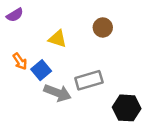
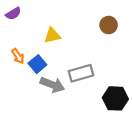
brown circle: (103, 27) -> (109, 25), moved
yellow triangle: (58, 39) -> (52, 35), turned -30

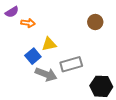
yellow triangle: (52, 35) -> (49, 44), moved
orange arrow: (18, 56) -> (28, 23), moved, turned -48

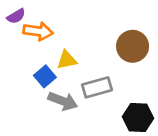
brown circle: (95, 22) -> (133, 46), moved, size x1.5
orange arrow: (28, 23) -> (38, 31), size x1.5

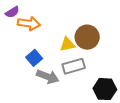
brown circle: (133, 46) -> (87, 37), moved
yellow triangle: (67, 60) -> (67, 44), moved

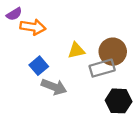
brown circle: (87, 37) -> (113, 52), moved
gray rectangle: (74, 66) -> (102, 68), moved

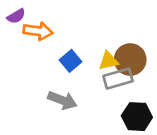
yellow triangle: (76, 50) -> (108, 61), moved
blue square: (39, 66) -> (70, 61), moved

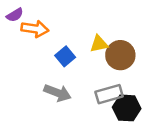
yellow triangle: (108, 61) -> (99, 44), moved
gray rectangle: (118, 79) -> (109, 94), moved

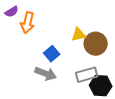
orange arrow: (35, 29) -> (28, 23), turned 95
blue square: (65, 56) -> (52, 54), moved

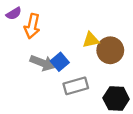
gray arrow: (46, 74) -> (42, 63), moved
gray rectangle: (87, 75) -> (76, 86), moved

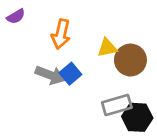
orange arrow: (32, 26) -> (61, 34), moved
gray rectangle: (76, 86) -> (117, 105), moved

